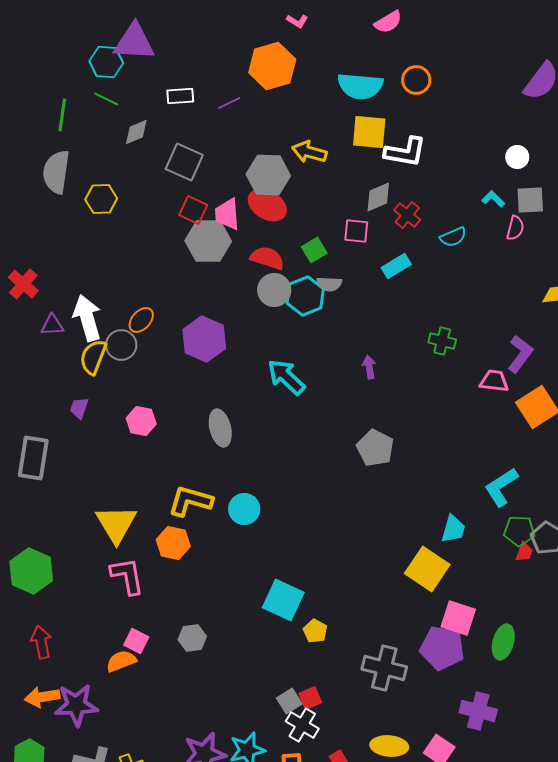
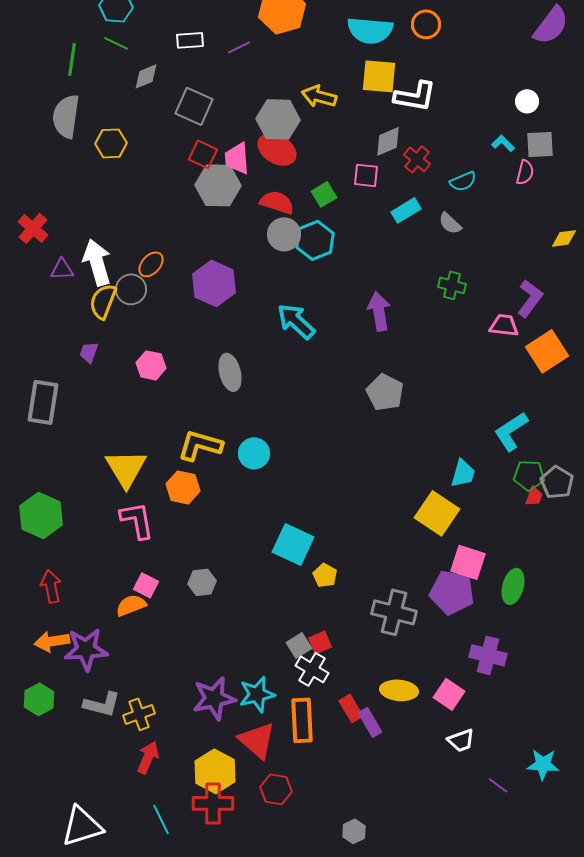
gray semicircle: (329, 284) -> (450, 223), moved, turned 40
purple arrow: (369, 367) -> (379, 311), size x1.6

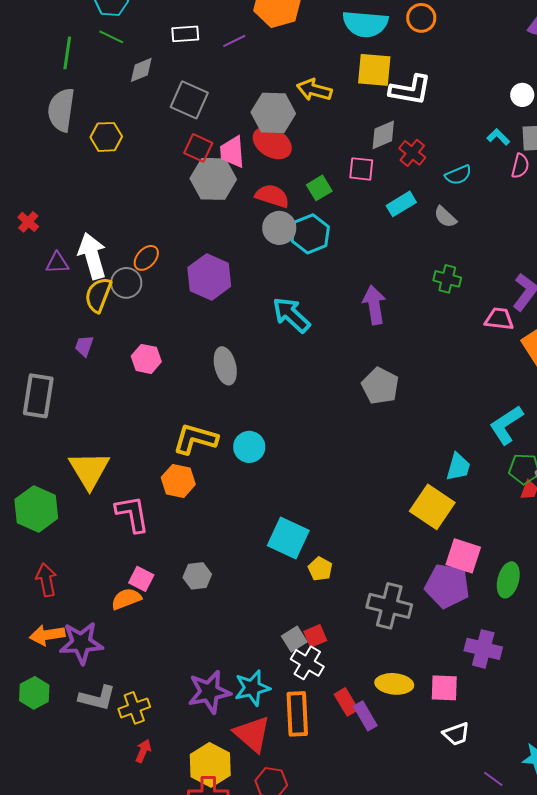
red cross: (33, 228) -> (28, 222), size x0.7
yellow triangle: (126, 468) -> (89, 470), moved
pink square: (449, 694) -> (444, 688), turned -32
red arrow: (148, 757) -> (143, 751), size x0.7

